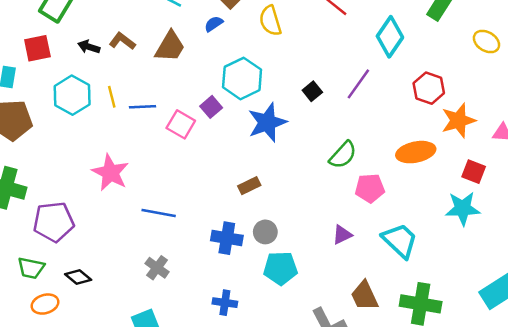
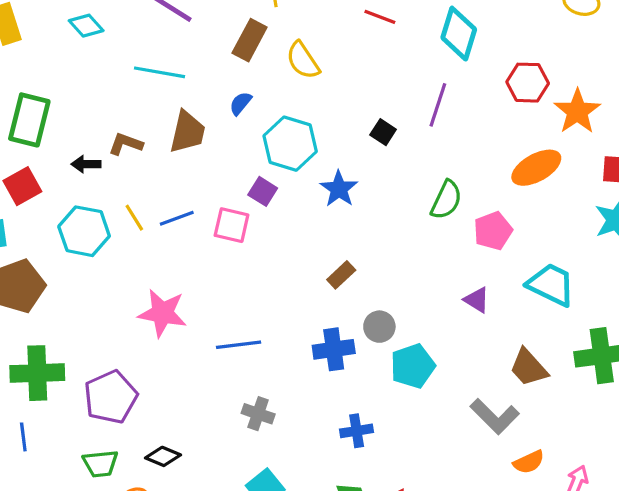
blue semicircle: (214, 24) -> (240, 103), moved
blue star: (267, 122) -> (339, 189), size x0.7
purple triangle: (342, 235) -> (477, 300), turned -45

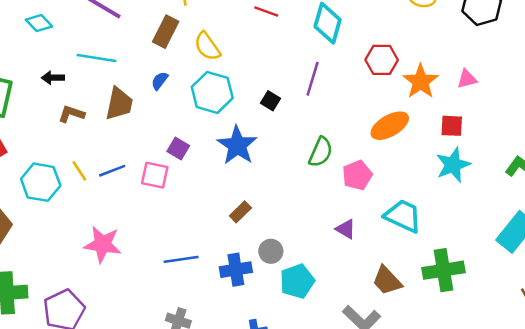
cyan hexagon: (290, 144) -> (212, 92), moved
black arrow: (86, 164) -> (53, 78), moved
blue star: (339, 189) -> (237, 145), size x1.4
blue line: (239, 345) -> (181, 259), moved

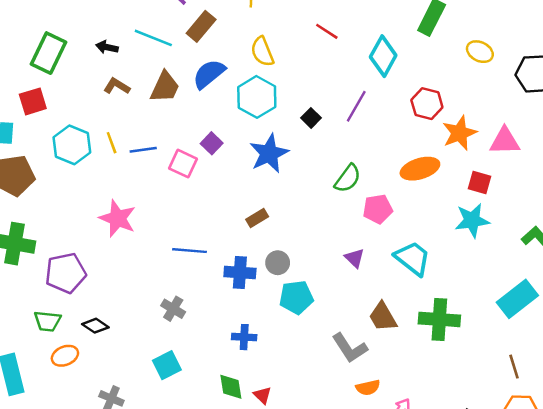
brown rectangle: (166, 32) -> (201, 26), moved
pink triangle: (467, 79) -> (505, 141), size x1.5
blue semicircle: (160, 81) -> (209, 74), size x1.8

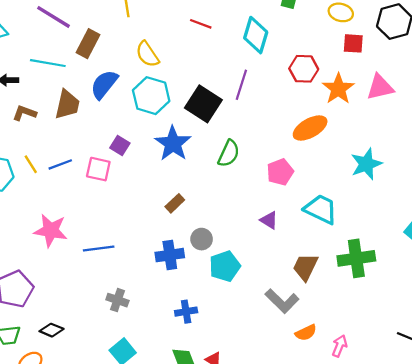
black square: (311, 118) -> (203, 104), size x2.0
green semicircle: (348, 179) -> (229, 153), moved
red square: (480, 183) -> (353, 43), moved
blue line: (189, 251) -> (99, 248), moved
brown trapezoid: (383, 317) -> (305, 267), turned 68

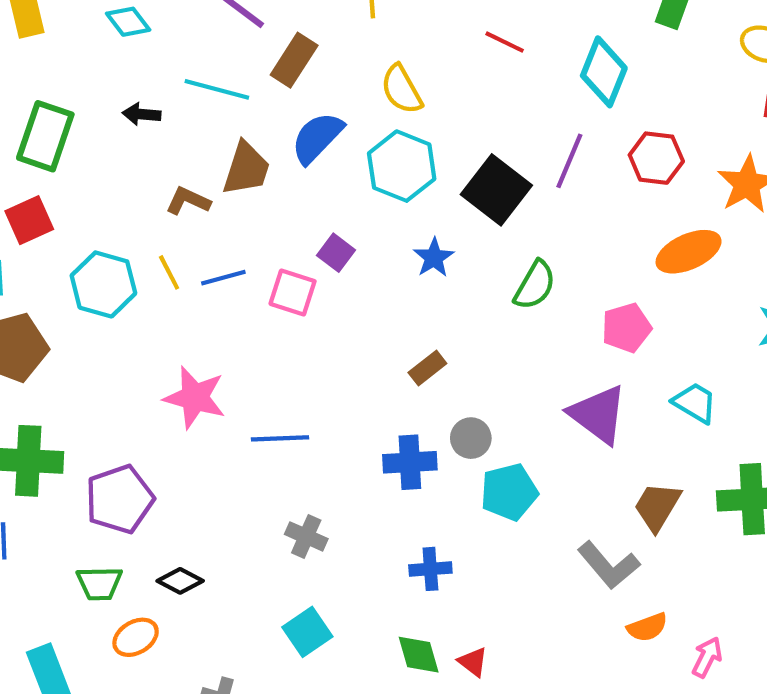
red hexagon: (304, 69) -> (656, 158), moved
brown L-shape: (24, 113) -> (188, 201), moved
blue star: (173, 143) -> (434, 258), size x0.6
cyan trapezoid: (321, 209) -> (695, 403), size x0.7
purple triangle: (269, 220) -> (598, 414), size x1.8

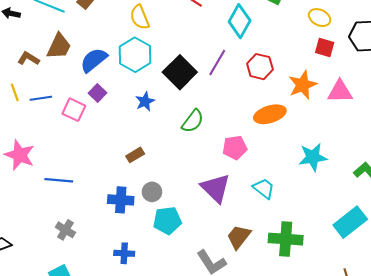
blue semicircle: (317, 138) -> (94, 60), moved

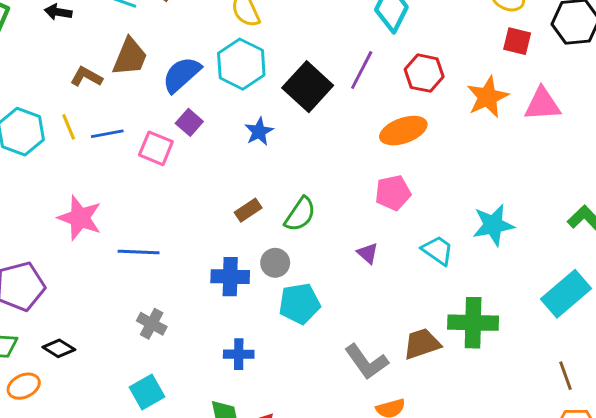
orange ellipse: (270, 114) -> (403, 131), moved
green semicircle: (193, 121) -> (300, 214), moved
cyan star: (313, 157) -> (493, 225), moved
purple triangle: (216, 188) -> (368, 253), size x0.5
brown trapezoid: (239, 237) -> (422, 344), moved, turned 36

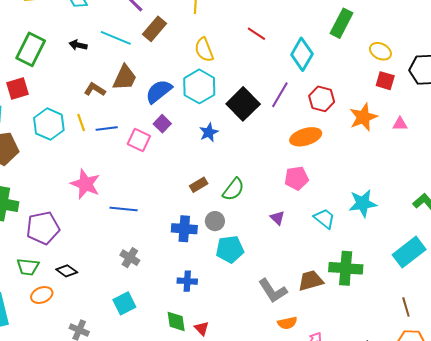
pink triangle: (542, 104) -> (400, 124), size x0.6

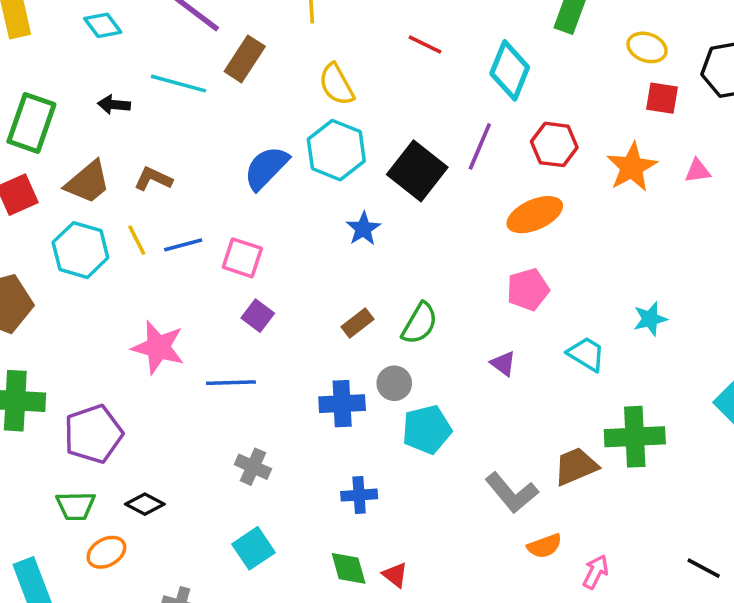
brown trapezoid: (125, 78) -> (88, 182), moved, turned 32
purple square: (162, 124) -> (258, 316), moved
cyan star: (363, 203) -> (650, 319), size x0.7

